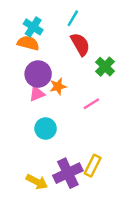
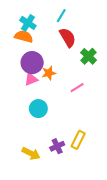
purple cross: (68, 173) -> (57, 146), size x0.6

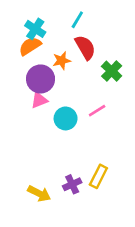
orange semicircle: (24, 36) -> (30, 46), turned -48
orange star: (49, 73) -> (62, 61), moved
cyan circle: (38, 109) -> (66, 118), moved

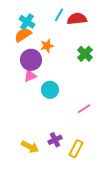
red semicircle: (85, 47) -> (77, 19), moved, turned -66
pink line: (97, 111) -> (84, 109), moved
yellow rectangle: (98, 176) -> (76, 149), moved

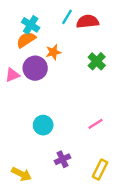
pink triangle: (30, 76) -> (12, 75), moved
cyan circle: (50, 90) -> (43, 125), moved
yellow arrow: (30, 147) -> (21, 174), moved
yellow rectangle: (76, 149) -> (100, 169), moved

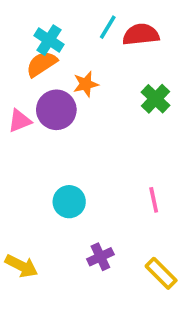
pink line: (96, 124) -> (154, 200), turned -70
yellow rectangle: (100, 169) -> (161, 273), turned -72
yellow arrow: (21, 174) -> (21, 266), moved

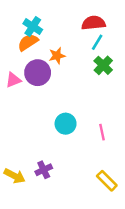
cyan line: (108, 27) -> (97, 42), moved
cyan circle: (69, 202) -> (66, 124), moved
purple cross: (100, 257) -> (44, 170), moved

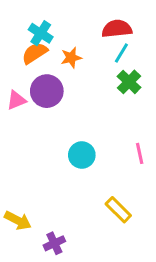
orange star: (57, 56) -> (71, 58), moved
pink line: (102, 132) -> (140, 153), moved
purple cross: (44, 170) -> (54, 243), moved
yellow rectangle: (107, 181) -> (118, 210), moved

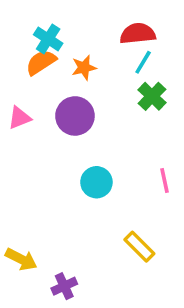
purple circle: (47, 91) -> (75, 116), moved

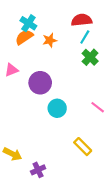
purple circle: (75, 116) -> (40, 83), moved
pink line: (165, 180) -> (98, 107), turned -40

